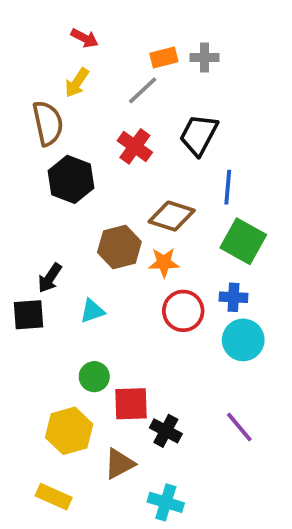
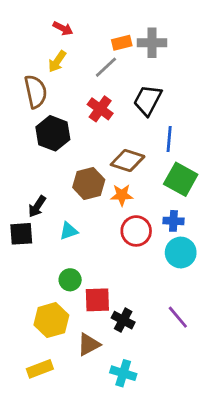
gray cross: (204, 57) -> (152, 43), size x1.4
yellow rectangle: (54, 497) -> (40, 369), turned -45

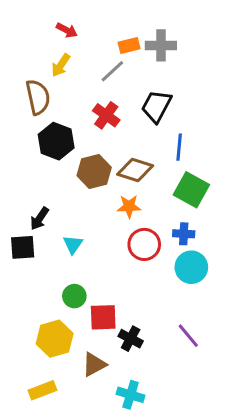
brown hexagon: (89, 184) -> (94, 172), moved
cyan triangle: (69, 231) -> (73, 244), turned -36

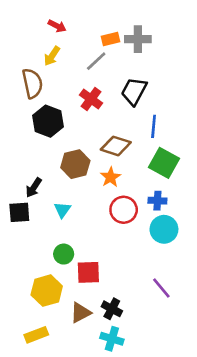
brown hexagon: (94, 172) -> (75, 164), moved
orange star: (129, 206) -> (111, 177), turned -30
black cross: (131, 339) -> (112, 309), moved

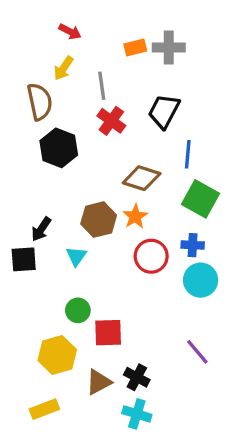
gray line: (96, 61) -> (102, 86), moved, turned -55
brown hexagon: (75, 164) -> (99, 220), moved

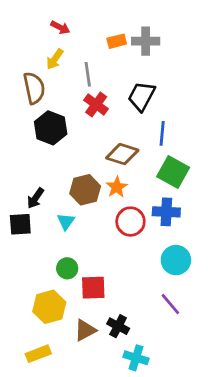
blue cross: (193, 245) -> (166, 212), size x1.4
cyan circle: (201, 280) -> (176, 260), moved
cyan cross: (137, 414) -> (136, 358), moved

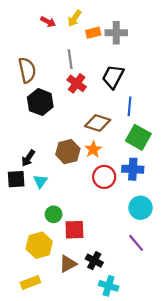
yellow arrow: (55, 59) -> (74, 18), moved
cyan triangle: (66, 222) -> (40, 181), moved

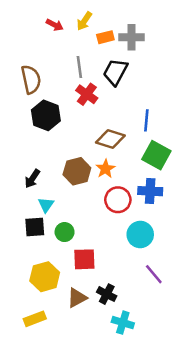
black trapezoid: (113, 77) -> (115, 72), moved
black square: (16, 179) -> (35, 227), moved
cyan circle: (141, 208) -> (140, 234), moved
green circle: (54, 214) -> (65, 232), moved

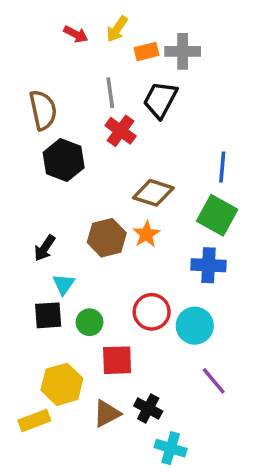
blue line: (146, 120) -> (222, 167), moved
red circle: (118, 200) -> (152, 312), moved
yellow rectangle: (35, 319) -> (34, 420), moved

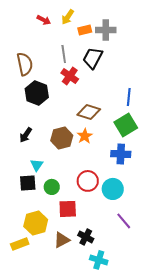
green square: (217, 215) -> (126, 125), turned 30
black arrow: (45, 248) -> (26, 135), moved

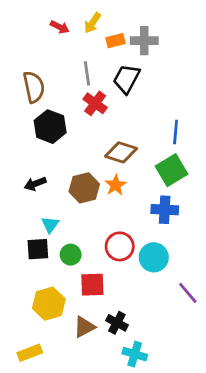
black arrow: (26, 135) -> (35, 184), turned 35
purple line: (124, 221) -> (188, 293), moved
yellow rectangle: (20, 244) -> (30, 353), moved

